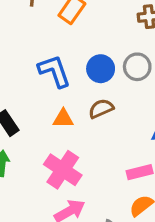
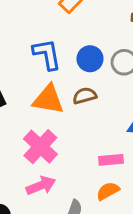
orange triangle: (63, 119) -> (48, 99), size x1.6

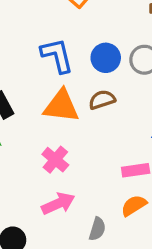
pink cross: (40, 147) -> (55, 160), size x0.7

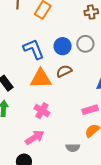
pink arrow: (58, 203) -> (35, 137), moved
gray semicircle: (97, 229) -> (73, 148), turned 80

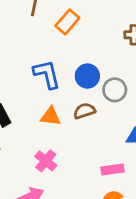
gray circle: (85, 44) -> (115, 90), moved
orange triangle: (41, 79) -> (51, 116), size x0.7

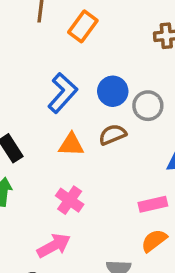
blue L-shape: (47, 74) -> (63, 93), turned 60

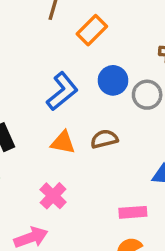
blue circle: (113, 91) -> (113, 80), moved
gray circle: (148, 106) -> (147, 95), moved

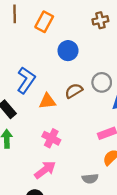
blue L-shape: (62, 91) -> (26, 80), moved
gray circle: (147, 95) -> (102, 82), moved

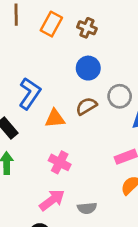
brown cross: (100, 20) -> (87, 28), moved, turned 35
blue circle: (68, 51) -> (88, 68), moved
gray semicircle: (90, 179) -> (87, 208), moved

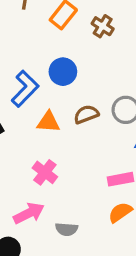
blue circle: (88, 68) -> (63, 72), moved

